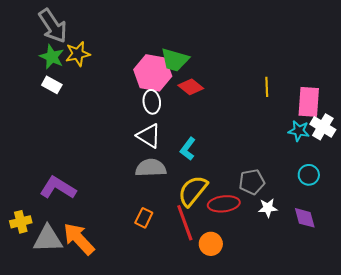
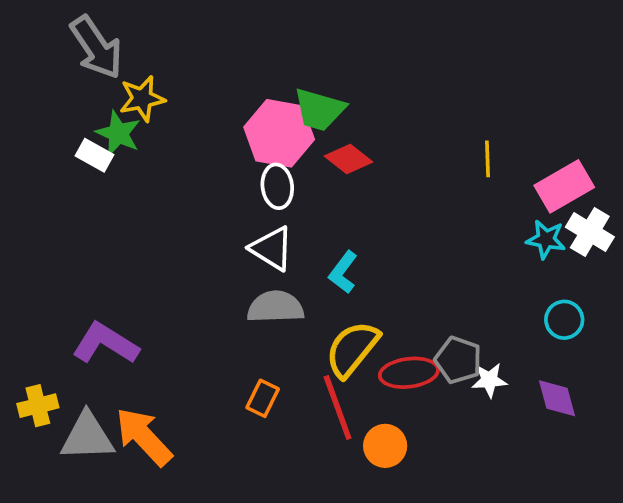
green star: (52, 57) -> (118, 133), moved
pink rectangle: (309, 102) -> (564, 186), turned 56
gray pentagon: (252, 182) -> (458, 360), moved, turned 30

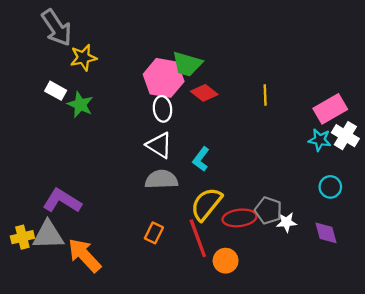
green star: (118, 133) -> (80, 105), moved
yellow line: (487, 159) -> (265, 95), moved
gray triangle: (87, 437) -> (48, 235), moved

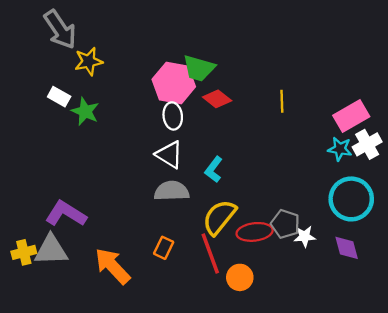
white cross: (345, 136) -> (367, 144), turned 30
cyan circle: (330, 187) -> (351, 199), size x1.8
orange arrow: (84, 255) -> (112, 266), moved

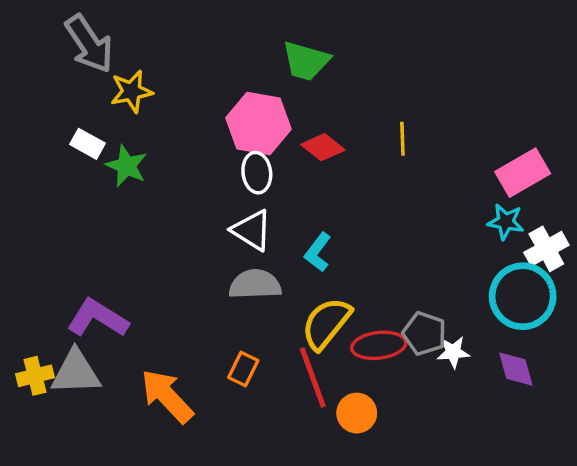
green trapezoid: (199, 68) -> (306, 61), moved
yellow line: (282, 101) -> (402, 139), moved
white cross: (367, 144) -> (546, 249), moved

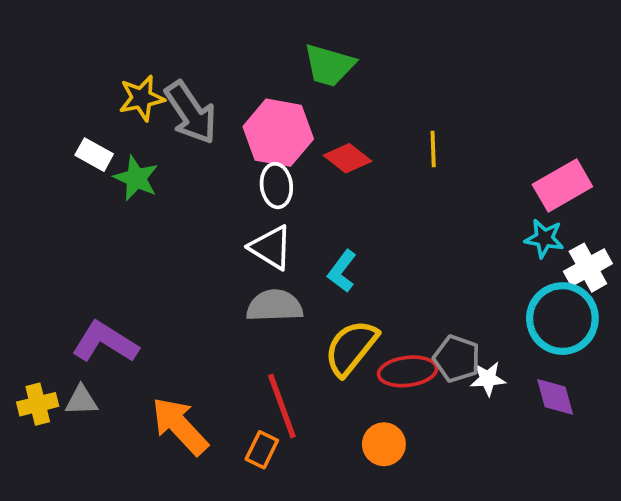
gray arrow: (89, 44) -> (191, 113), moved
orange rectangle: (243, 369) -> (262, 450), moved
gray triangle: (76, 372) -> (81, 401), size x0.6
red line: (313, 377) -> (282, 406), moved

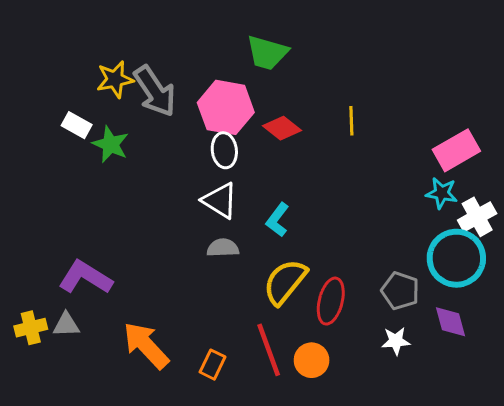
gray semicircle: (275, 306) -> (223, 248), size x0.7
gray pentagon: (457, 359) -> (400, 291), moved
red ellipse: (408, 371) -> (331, 301), turned -69
white star: (488, 379) -> (396, 341), moved
red line: (282, 406) -> (269, 350), moved

